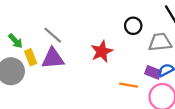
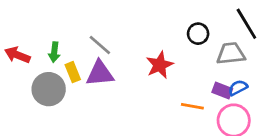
green arrow: (16, 41) -> (54, 52), turned 49

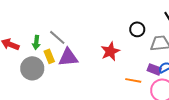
gray line: (100, 45) -> (57, 37), moved

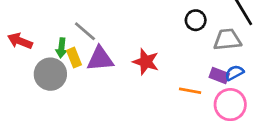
green arrow: (36, 42) -> (61, 48), moved
red star: (110, 51) -> (146, 62), moved, turned -30

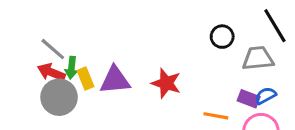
gray line: (85, 31) -> (53, 49), moved
red arrow: (20, 41) -> (51, 72), moved

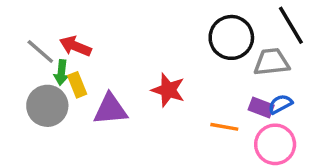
black circle: (222, 37) -> (231, 37), size x1.6
red arrow: (51, 72) -> (75, 46), moved
purple triangle: (115, 80) -> (110, 109), moved

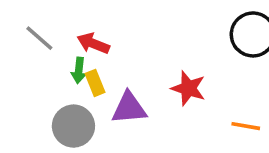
gray line: (40, 51) -> (39, 38), moved
gray circle: (47, 106) -> (73, 126), moved

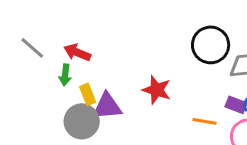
yellow rectangle: (95, 83) -> (88, 94), moved
gray circle: (73, 126) -> (82, 121), moved

